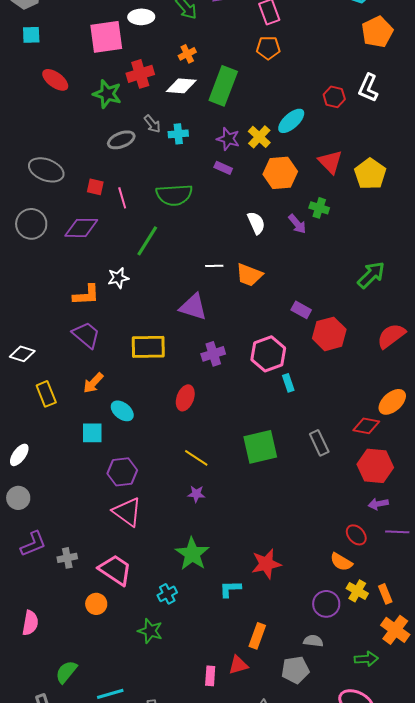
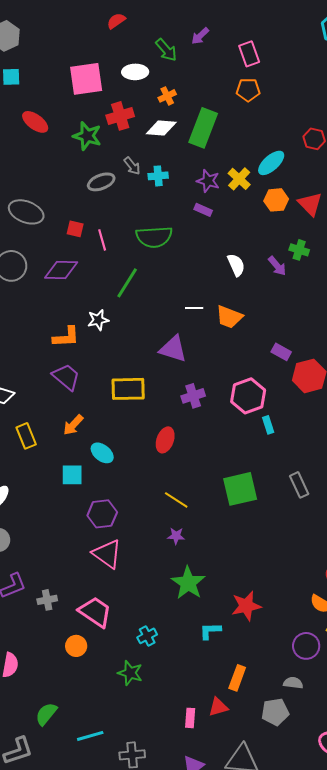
white ellipse: (141, 17) -> (135, 72), moved
orange hexagon: (280, 173) -> (276, 200), moved, size x0.7
green star: (192, 554) -> (188, 583), moved

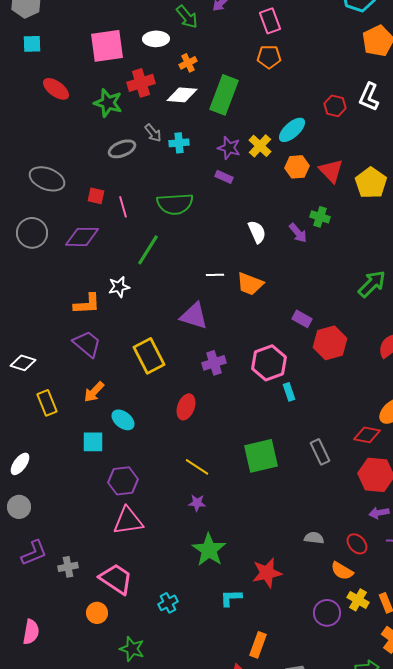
yellow rectangle: (128, 389) -> (149, 356), turned 64
pink triangle: (107, 554) -> (128, 521), turned -44
green star: (130, 673) -> (132, 649), moved
gray semicircle: (293, 683) -> (314, 538), moved

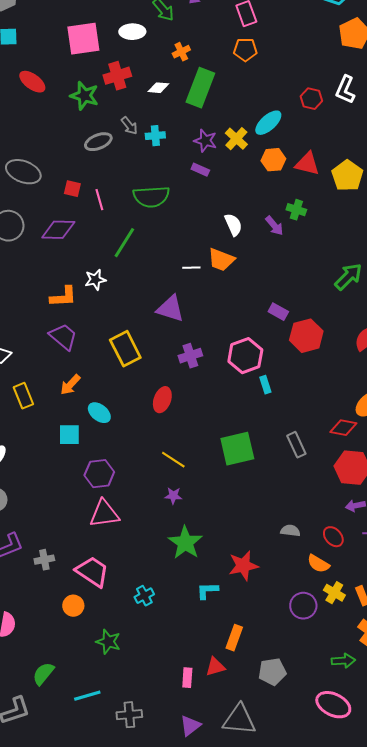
orange cross: (188, 63) -> (181, 52), moved
white diamond: (182, 95) -> (158, 88), size x0.7
red triangle: (331, 171) -> (307, 164), turned -32
orange trapezoid: (250, 284) -> (221, 260), moved

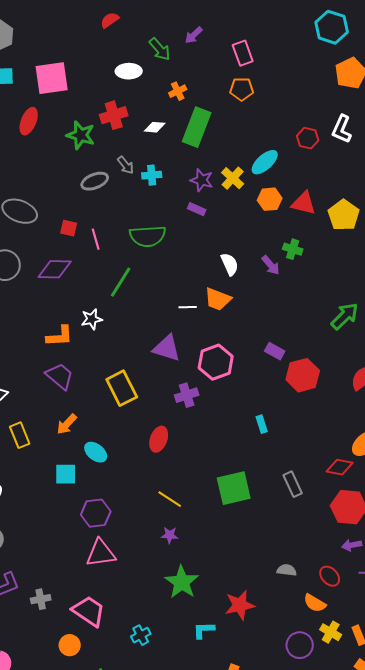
pink square: (83, 39) -> (52, 78), moved
red ellipse: (32, 82) -> (29, 121), turned 76
pink hexagon: (245, 356) -> (216, 362), moved

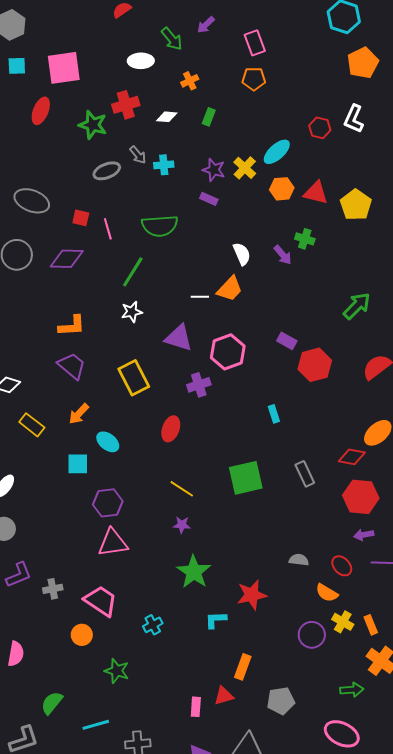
green rectangle: (197, 127) -> (209, 117), size x0.5
orange trapezoid: (218, 299) -> (230, 289), turned -68
white star: (92, 319) -> (132, 312), moved
yellow rectangle: (20, 435) -> (32, 425), turned -30

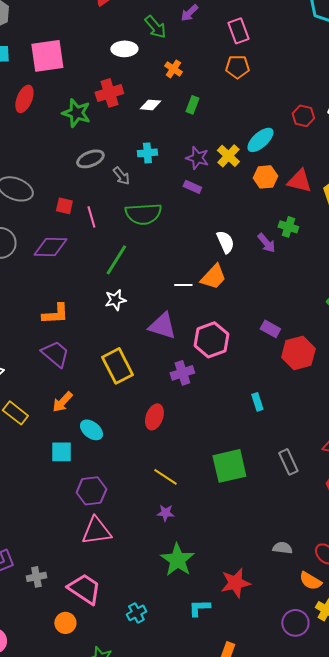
orange cross: (190, 81) -> (173, 69), turned -30
gray arrow: (138, 155) -> (121, 176), moved

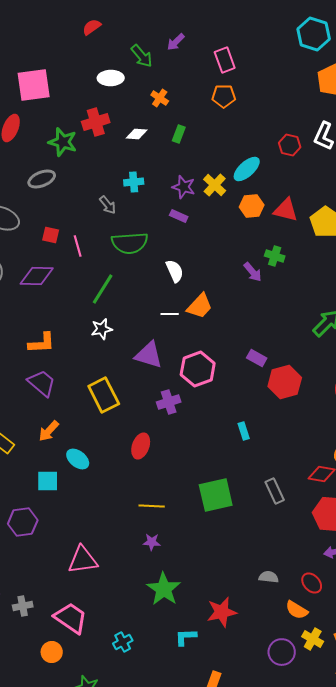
gray ellipse: (90, 159) -> (42, 179), moved
white semicircle: (225, 242) -> (175, 271), moved
yellow line: (165, 477) -> (152, 506), turned -30
purple hexagon: (91, 491) -> (23, 522), moved

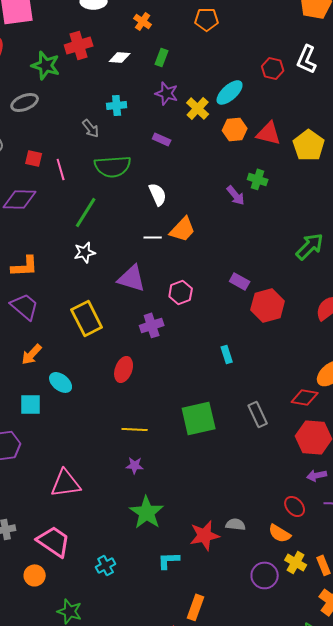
purple star: (184, 187) -> (167, 93), moved
pink hexagon: (198, 369) -> (181, 292), size x0.7
gray semicircle: (269, 577) -> (236, 524), moved

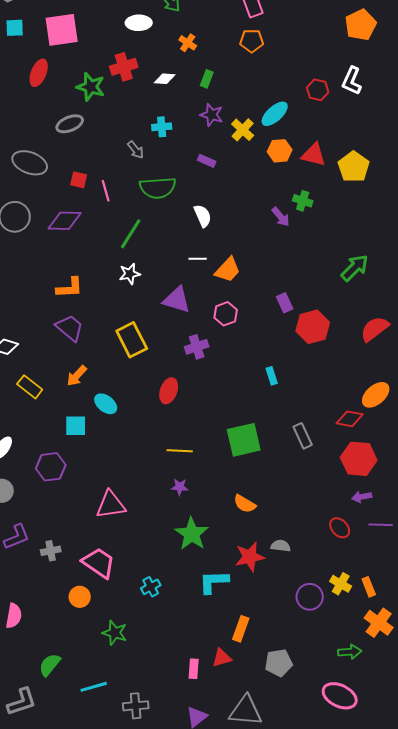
orange trapezoid: (183, 229) -> (228, 270), moved
purple rectangle: (240, 281) -> (285, 303), turned 36
orange semicircle: (280, 533) -> (245, 504), moved
cyan L-shape: (169, 560) -> (214, 582), size x1.4

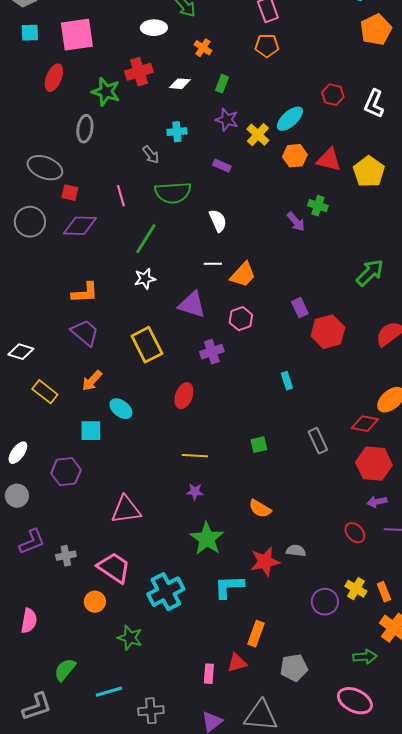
white L-shape: (352, 81) -> (374, 104), moved
gray ellipse: (70, 124) -> (85, 129), turned -60
red square: (79, 180) -> (70, 193), moved
green square: (244, 440) -> (259, 445), size x0.5
cyan cross: (151, 587) -> (166, 592), size x1.8

